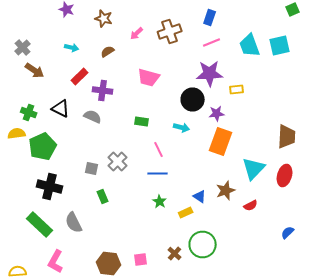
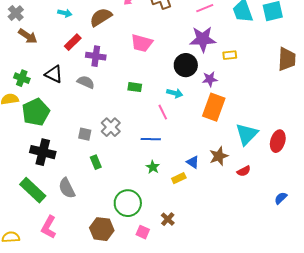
brown semicircle: (108, 52) -> (101, 17), size x1.6
brown trapezoid: (287, 136) -> (287, 59), moved
pink line: (159, 150) -> (163, 112), moved
green circle: (203, 244) -> (128, 203), moved
pink square: (141, 260) -> (143, 232), moved, turned 32

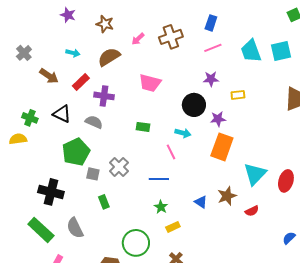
brown arrow: (28, 36) -> (49, 76), moved
purple star: (203, 39) -> (211, 79), size x0.6
green pentagon: (36, 112) -> (76, 152), moved
yellow rectangle: (179, 178) -> (173, 227), moved

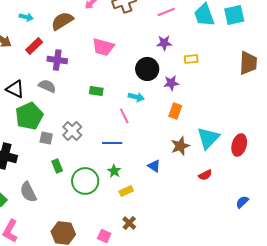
black triangle: (62, 114) -> (15, 89), moved
orange rectangle: (222, 147) -> (175, 111), size x0.6
brown star: (227, 196) -> (180, 146), moved
green circle: (136, 243) -> (85, 181), moved

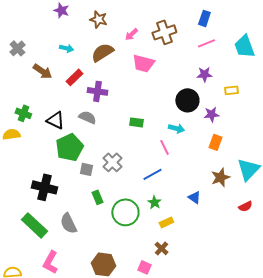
pink trapezoid: (103, 47) -> (143, 63), moved
blue line: (112, 143) -> (152, 174), turned -30
brown cross: (129, 223) -> (161, 248), moved

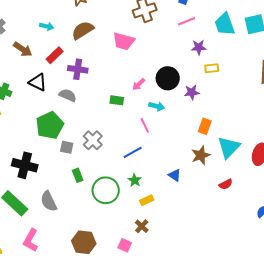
pink arrow: (131, 34) -> (139, 84), moved
purple star: (204, 74) -> (199, 47), moved
black triangle: (55, 120) -> (38, 82), moved
orange rectangle: (215, 142) -> (205, 126), moved

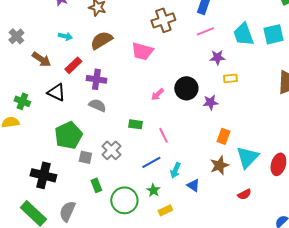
gray semicircle: (68, 95) -> (97, 105), moved
green rectangle: (117, 100) -> (135, 124), moved
cyan arrow: (157, 106) -> (175, 170), moved, turned 98
gray semicircle: (49, 201) -> (67, 211), turned 50

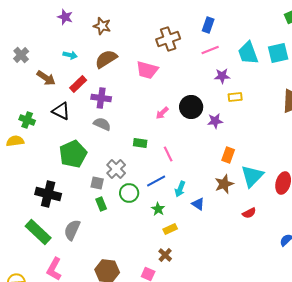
gray square: (85, 157) -> (97, 183), moved
green circle: (124, 200) -> (129, 193), moved, size x0.7

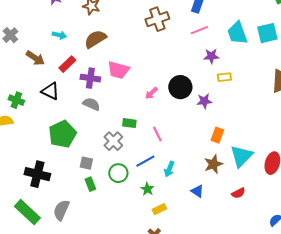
pink trapezoid: (147, 70) -> (118, 70), moved
gray cross: (116, 169) -> (113, 141), moved
blue triangle: (198, 204) -> (197, 191), moved

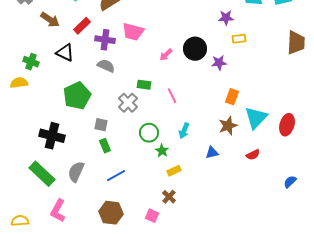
blue line: (145, 161) -> (116, 176), moved
green circle: (118, 173) -> (149, 133), moved
blue triangle: (197, 191) -> (212, 153), turned -48

